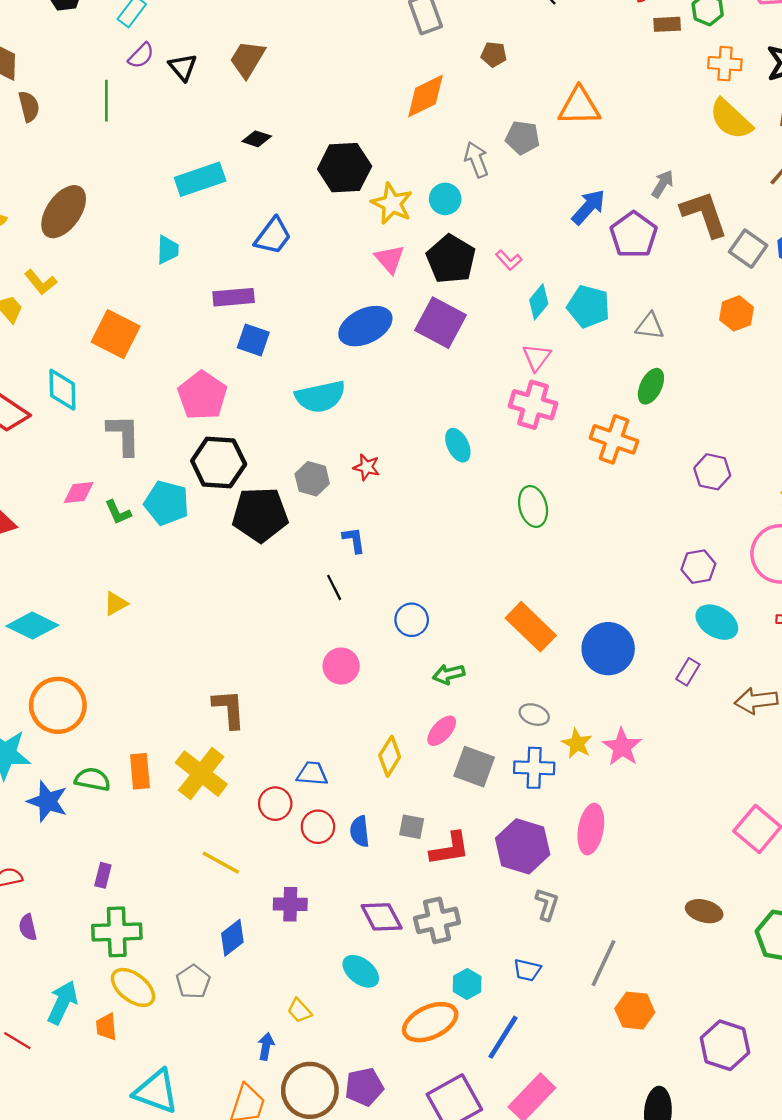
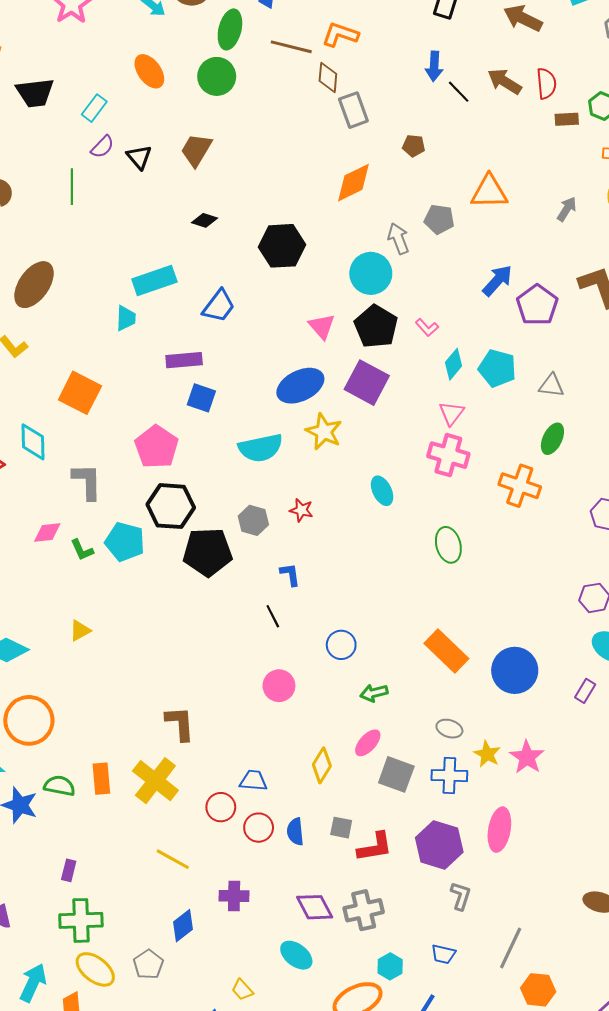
cyan rectangle: (200, 179) -> (154, 281), moved
gray arrow: (663, 184) -> (567, 209), moved
cyan circle: (445, 199) -> (371, 273), size x1.5
yellow star: (392, 204) -> (324, 432), moved

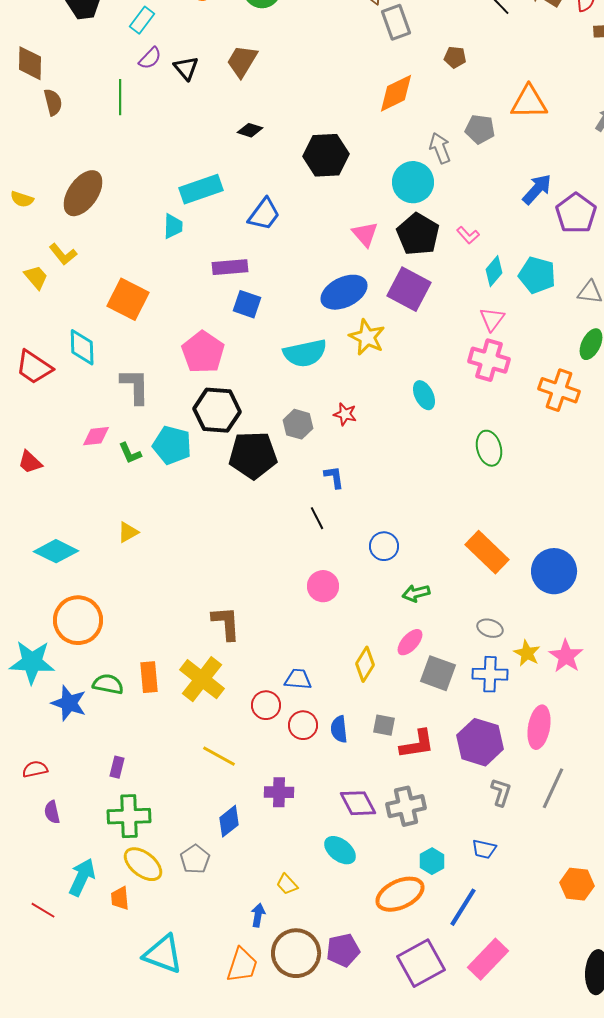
gray line: (511, 948) -> (553, 788), moved

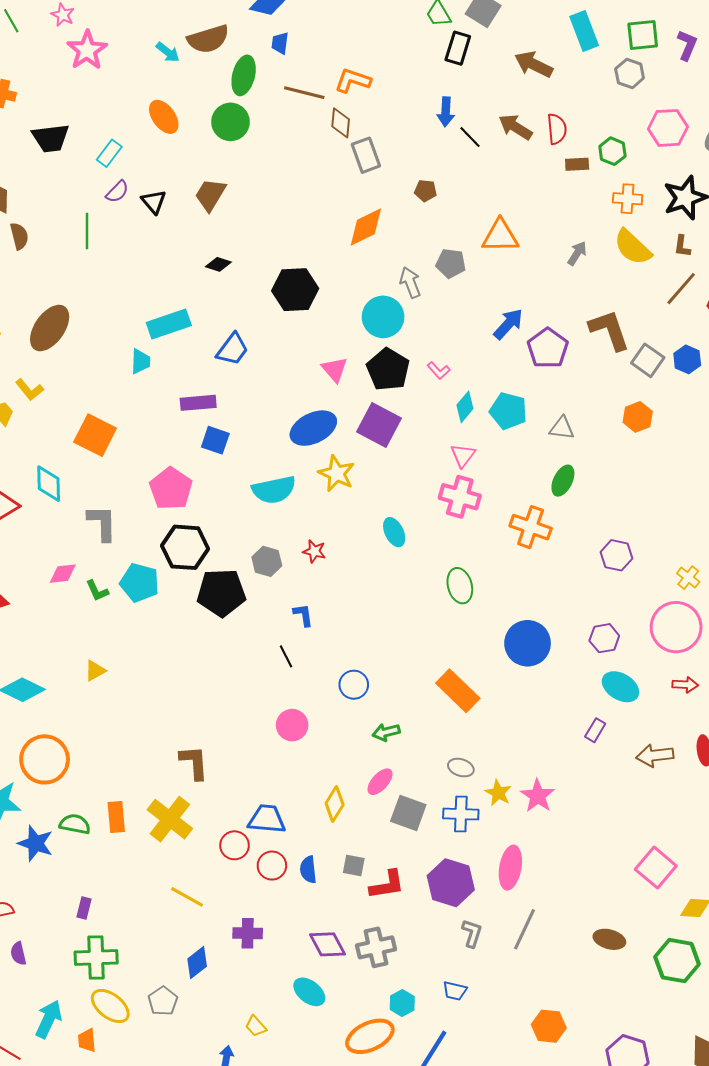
blue circle: (554, 571) -> (528, 643), moved
blue trapezoid: (298, 679) -> (267, 819), size x1.4

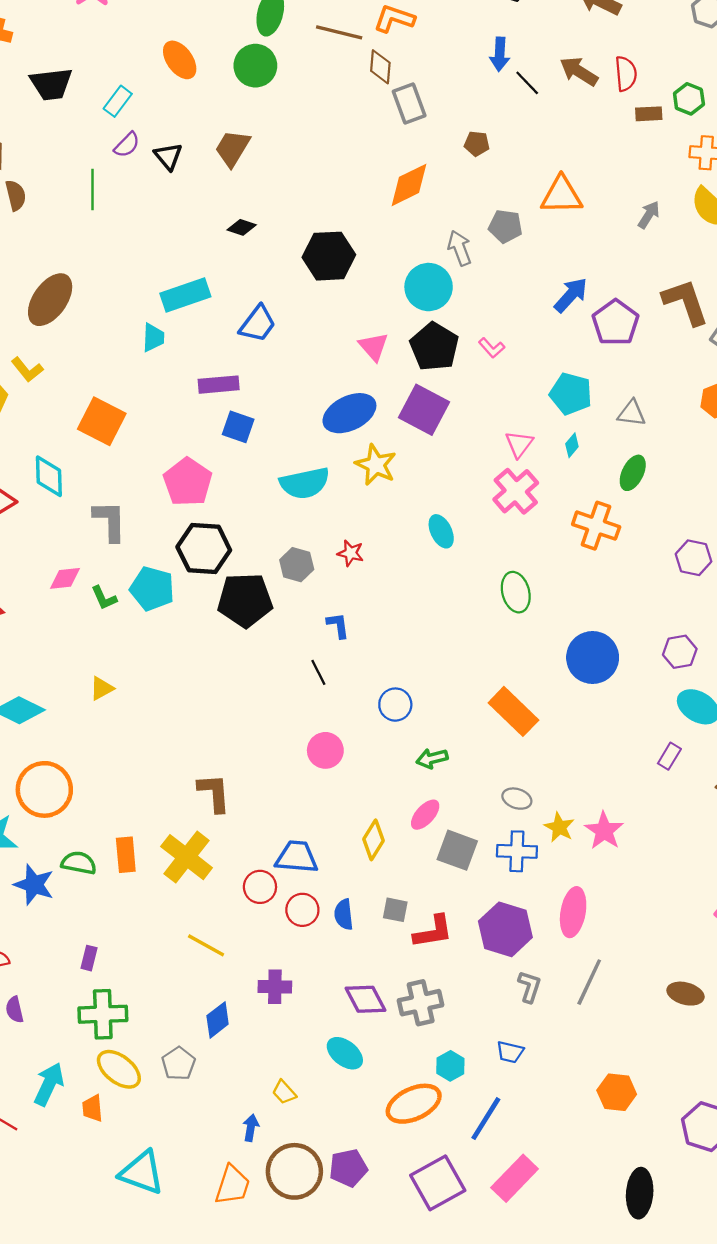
cyan diamond: (465, 407) -> (572, 445), moved, size x0.7
pink cross: (460, 497) -> (516, 491), turned 33

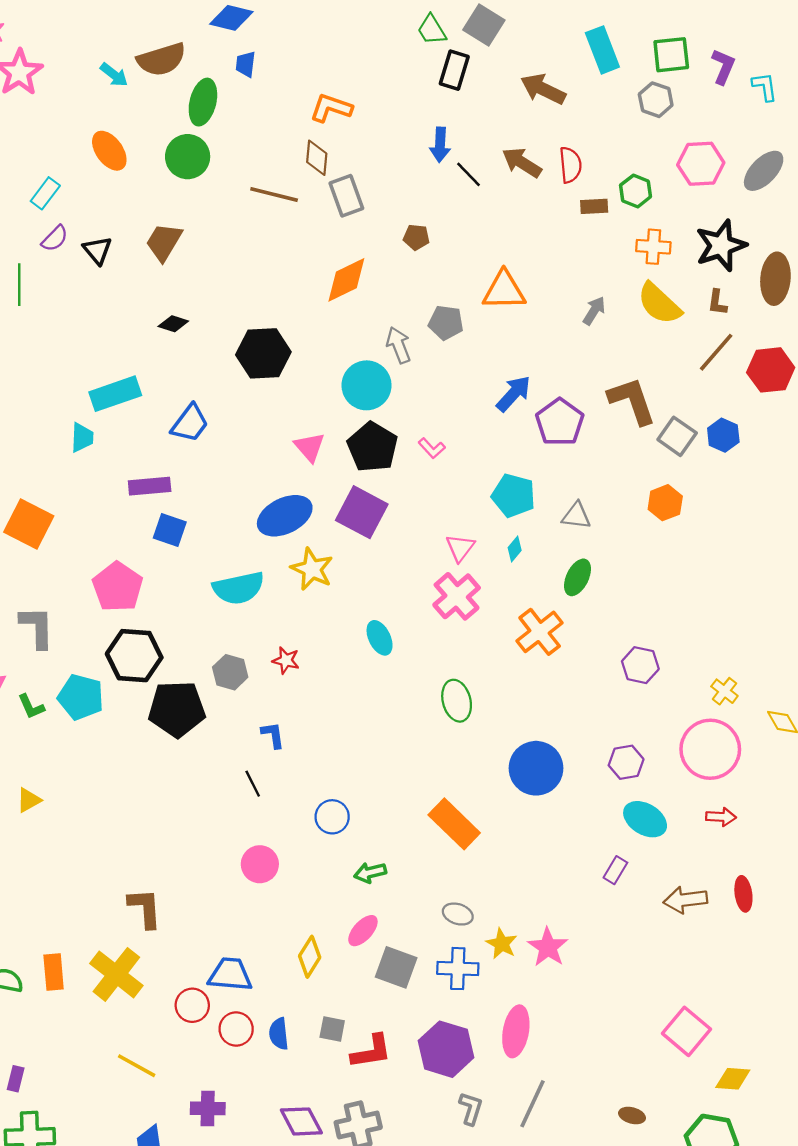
brown line: (339, 32) -> (274, 195), moved
orange cross: (596, 526) -> (540, 632), turned 33
brown ellipse: (685, 994) -> (632, 1116), size x0.7

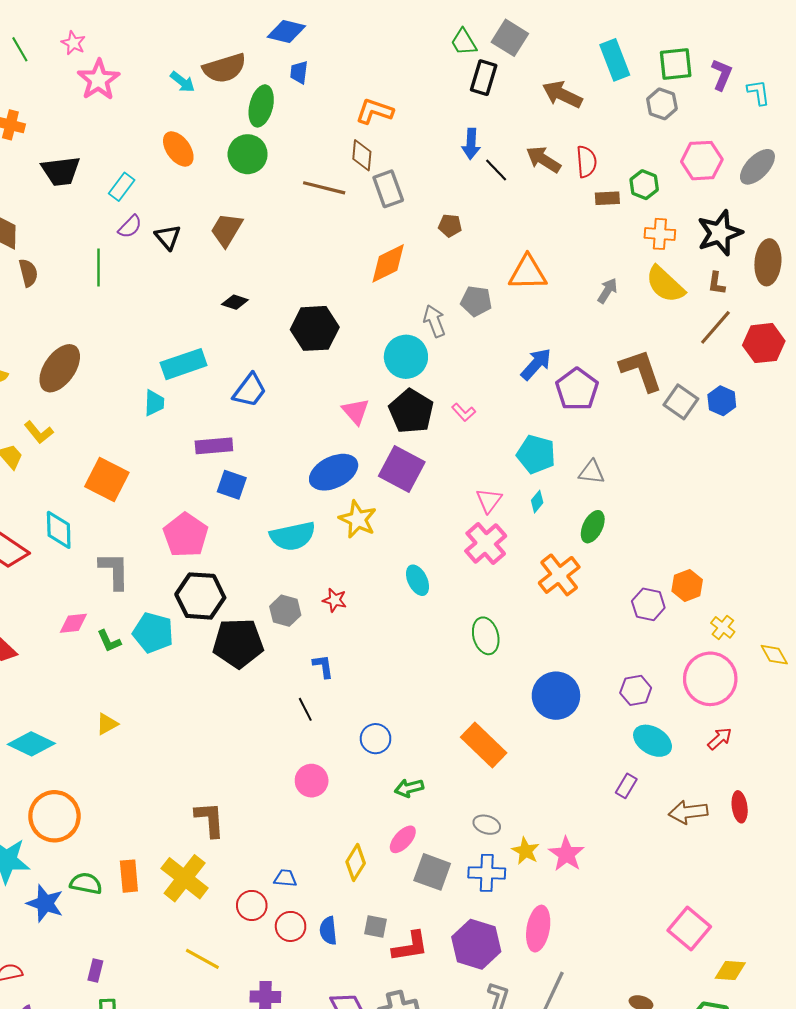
orange hexagon: (665, 503) -> (687, 585), moved
red arrow: (721, 817) -> (720, 739), turned -45
blue trapezoid: (230, 974) -> (285, 878), size x0.6

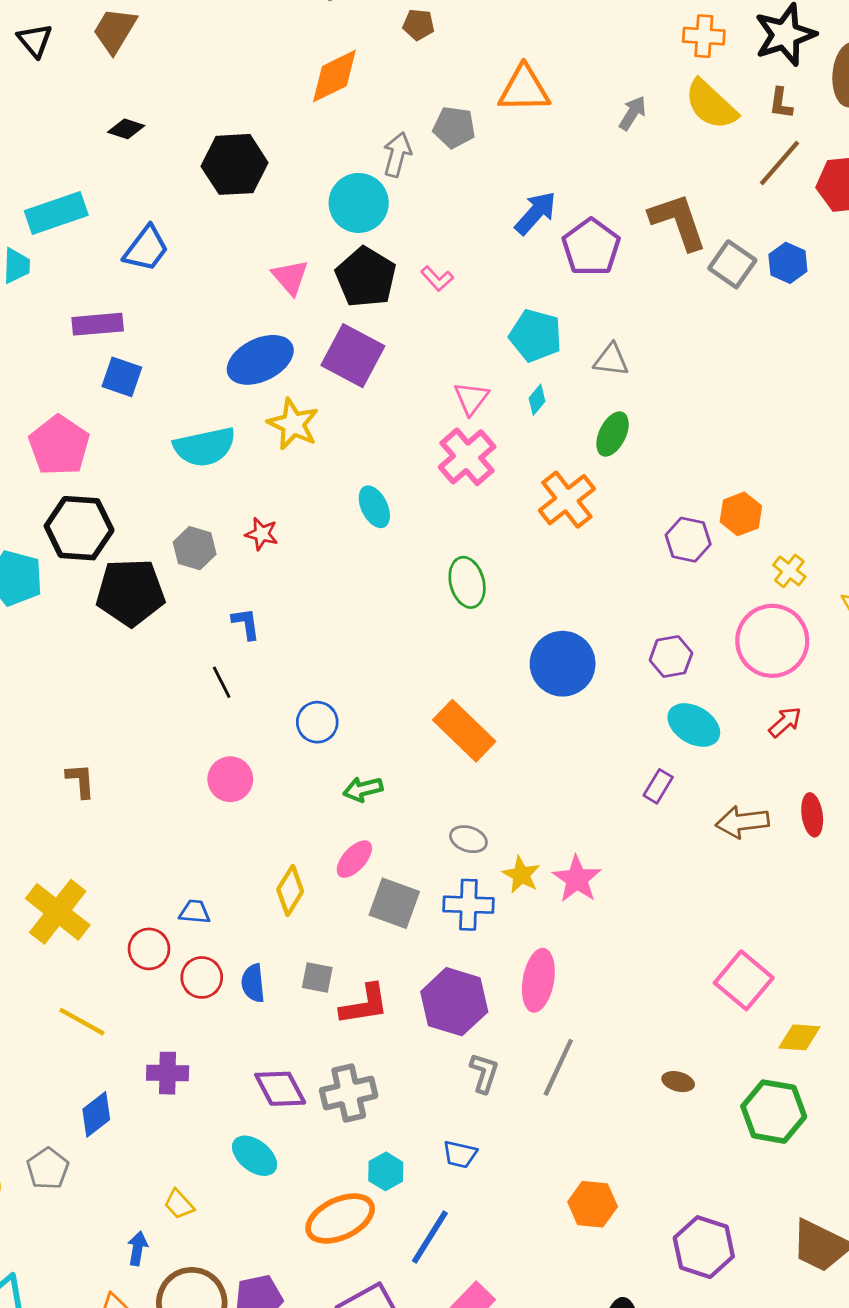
gray arrow: (434, 321) -> (397, 154), turned 36
brown L-shape: (210, 819) -> (81, 781), moved, size x0.7

